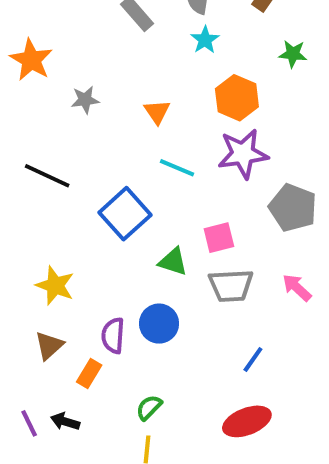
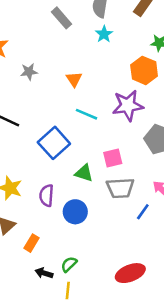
orange hexagon: (237, 98) -> (144, 70), moved
purple semicircle: (113, 336) -> (46, 196), moved
blue line: (253, 359) -> (143, 212), moved
black arrow: (65, 421) -> (44, 273), moved

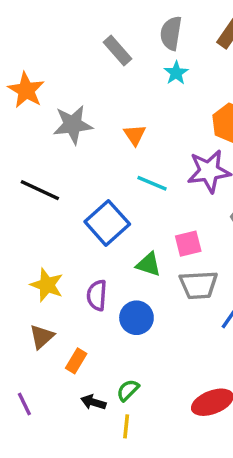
gray star: (29, 72) -> (73, 125), size x1.6

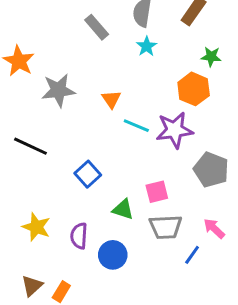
cyan line: (152, 183) -> (136, 126), moved
blue square: (107, 223) -> (88, 174), size x0.7
brown triangle: (42, 337) -> (32, 286), moved

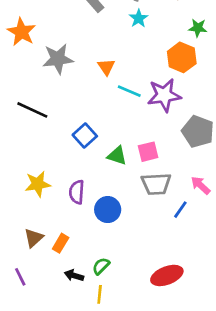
green triangle: (123, 209) -> (117, 156), moved
yellow star: (36, 227) -> (38, 184), turned -30

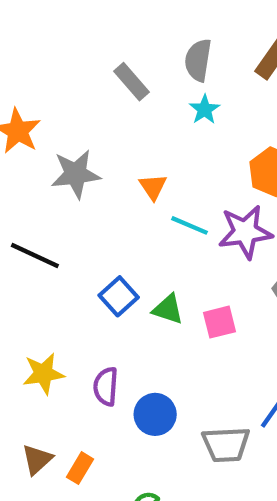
green triangle: (117, 156) -> (168, 309), moved
gray trapezoid: (156, 184) -> (226, 444), moved

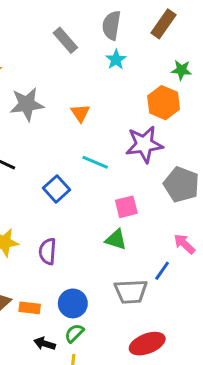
cyan line: (189, 225) -> (95, 162), moved
green triangle: (168, 309) -> (116, 239), moved
blue circle: (155, 414) -> (73, 303), moved
orange rectangle: (80, 468) -> (30, 308), turned 66

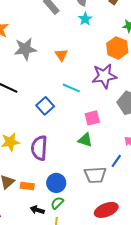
purple semicircle: (48, 251) -> (39, 148), size x1.4

